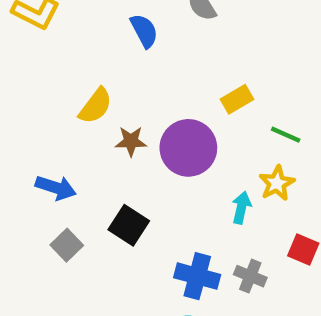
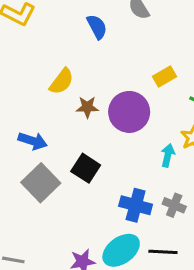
gray square: (67, 245) -> (41, 183), size x1.6

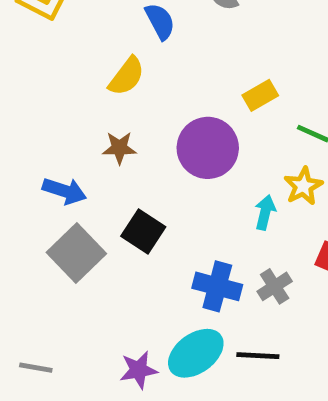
yellow semicircle: (62, 81) -> (127, 76), moved
brown star: (87, 107) -> (119, 148), moved
gray cross: (174, 205) -> (275, 286), turned 35

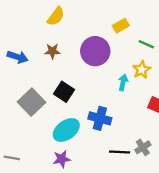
blue arrow: (64, 191) -> (18, 57), moved
gray cross: (275, 286) -> (143, 147), moved
cyan ellipse: (196, 353) -> (66, 130), moved

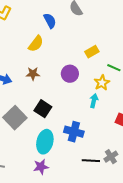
purple circle: (95, 51) -> (70, 74), size x0.7
yellow star: (142, 70) -> (102, 83), moved
cyan ellipse: (66, 130) -> (45, 142), turned -40

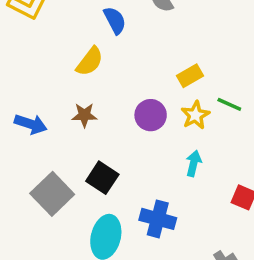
yellow star: (102, 83) -> (195, 115), moved

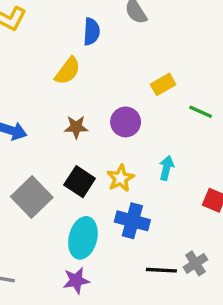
blue semicircle: (115, 20) -> (91, 32), turned 32
brown star: (84, 115) -> (76, 127), moved
yellow star: (195, 115) -> (120, 178), moved

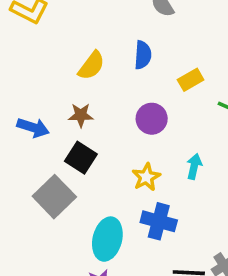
blue semicircle: (91, 32) -> (143, 55), moved
brown star: (76, 127) -> (81, 115), moved
black square: (80, 182) -> (81, 158), moved

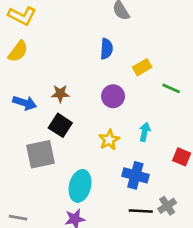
yellow semicircle: (91, 66) -> (18, 51), moved
gray square: (54, 197) -> (40, 154), turned 32
blue cross: (159, 221) -> (135, 175), moved

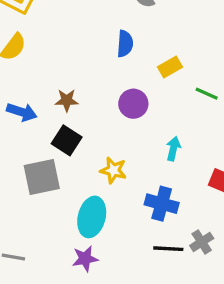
yellow star: (109, 140) -> (113, 170), moved, turned -30

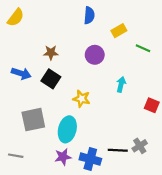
blue arrow: (22, 112) -> (21, 73), moved
gray square: (42, 177) -> (33, 120), moved
blue cross: (162, 204) -> (90, 159), moved

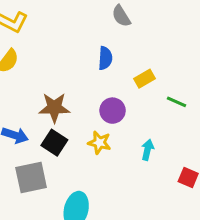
brown star: (51, 53) -> (54, 108), size x1.5
yellow star: (82, 99) -> (99, 143), moved
gray square: (33, 120) -> (31, 177), moved

